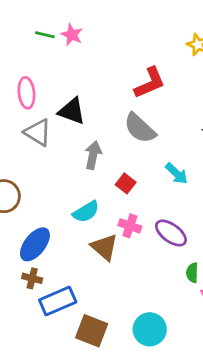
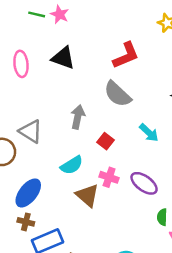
black triangle: (72, 111) -> (63, 58), moved
gray triangle: (38, 132) -> (31, 131), moved

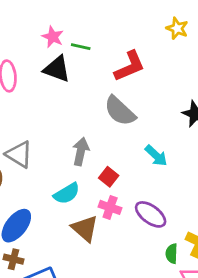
green line: (37, 14) -> (81, 47), moved
pink star: (60, 14) -> (53, 37), moved
gray arrow: (78, 117) -> (81, 152), moved
red square: (105, 141) -> (109, 177), moved

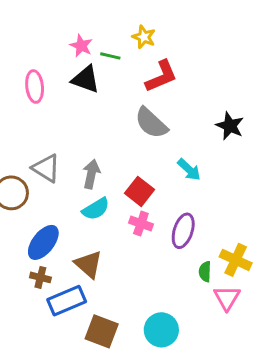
yellow star: (177, 28) -> (144, 37), moved
gray arrow: (81, 152) -> (91, 174), moved
red square: (109, 177) -> (139, 191), size x1.4
purple ellipse: (151, 214) -> (183, 231), turned 72
brown triangle: (85, 228) -> (88, 264), moved

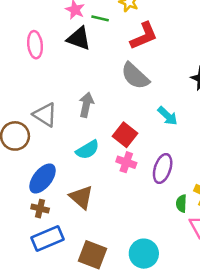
gray arrow: (91, 174) -> (86, 105), moved
blue rectangle: (67, 301) -> (48, 239), moved

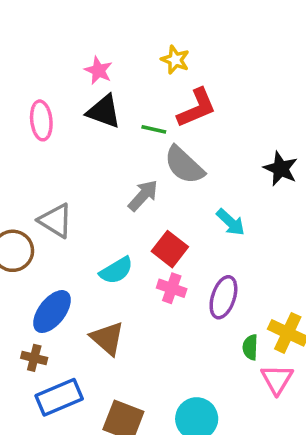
green line: (100, 18) -> (154, 129), moved
gray arrow: (86, 105) -> (143, 195), moved, turned 30
brown cross: (40, 209) -> (34, 358), moved

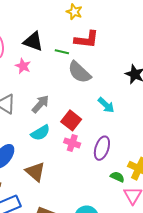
pink star: (98, 70) -> (23, 66), moved
red L-shape: (197, 108) -> (87, 39), turned 30
gray arrow: (143, 195) -> (40, 104), moved
green semicircle: (250, 347) -> (117, 177), turned 112

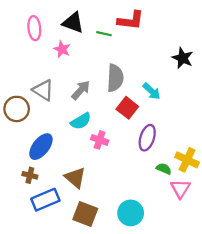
gray semicircle: (79, 72) -> (115, 78), moved, turned -130
red square: (71, 120) -> (127, 108), moved
pink cross: (72, 143) -> (100, 140), moved
brown triangle: (35, 172) -> (75, 178), moved

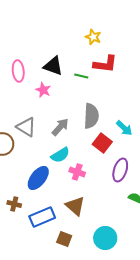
blue ellipse: (41, 147) -> (38, 178), moved
brown triangle: (75, 178) -> (75, 206), moved
blue rectangle: (45, 200) -> (42, 217), moved
brown square: (85, 214) -> (64, 239), size x0.7

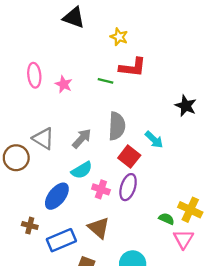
black triangle: (53, 66) -> (74, 18), moved
pink star: (43, 90) -> (64, 84), moved
purple ellipse: (120, 170) -> (128, 187), moved

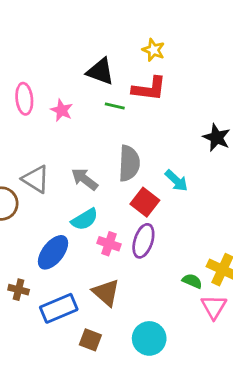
black triangle: (74, 18) -> (100, 71), moved
yellow star: (119, 37) -> (153, 50), moved
gray arrow: (82, 139) -> (85, 179), turned -95

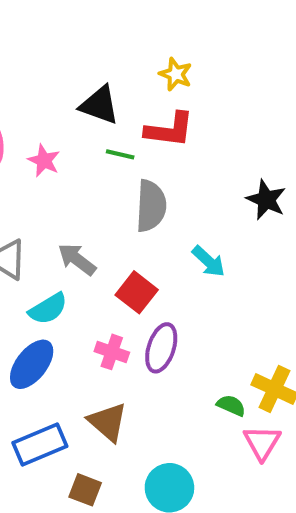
gray semicircle: (129, 163) -> (151, 206), moved
red square: (145, 202) -> (137, 292), moved
cyan semicircle: (85, 219) -> (48, 309), moved

